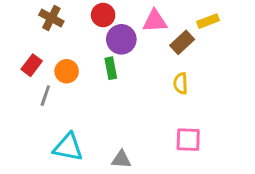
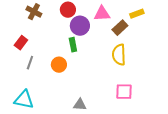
orange circle: (67, 71) -> (59, 65), moved
yellow semicircle: (181, 83) -> (119, 55), size x1.5
cyan triangle: (68, 147) -> (24, 100), moved

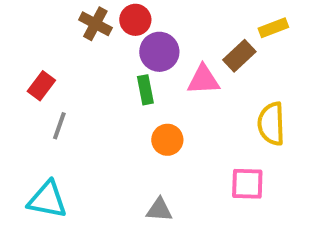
brown cross: (34, 12) -> (95, 24), moved
pink triangle: (102, 14) -> (203, 80), moved
yellow semicircle: (119, 55) -> (271, 124), moved
orange circle: (59, 65) -> (167, 140), moved

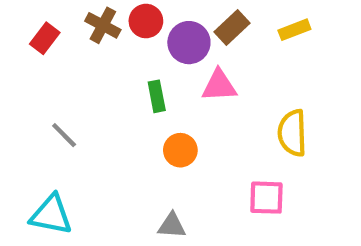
purple circle: (159, 52) -> (189, 43), moved
brown rectangle: (239, 56) -> (232, 27), moved
red rectangle: (41, 86) -> (45, 38), moved
gray line: (59, 126) -> (64, 135), turned -64

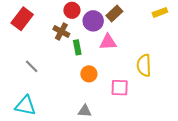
brown cross: (103, 25) -> (61, 31), moved
yellow rectangle: (294, 30) -> (160, 12), moved
red rectangle: (45, 38) -> (22, 19), size x1.5
pink square: (266, 198) -> (120, 88), moved

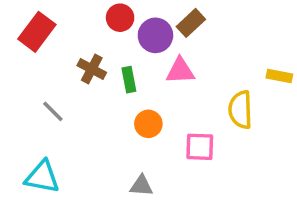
yellow rectangle: (160, 12) -> (279, 76), moved, turned 32
brown cross: (61, 31) -> (92, 69), moved

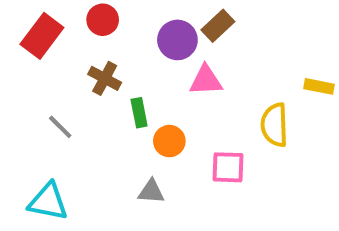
red circle: (120, 18) -> (103, 20), moved
green rectangle: (129, 80) -> (139, 113), moved
gray triangle: (141, 186) -> (151, 192), moved

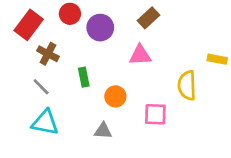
purple circle: (177, 40) -> (100, 28), moved
brown cross: (105, 78) -> (48, 54), moved
green rectangle: (139, 113) -> (84, 77), moved
cyan triangle: (48, 202) -> (45, 123), moved

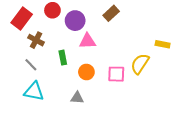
pink triangle: (140, 55) -> (87, 41), moved
yellow semicircle: (187, 85) -> (140, 64), turned 35
pink square: (155, 114) -> (116, 74), moved

